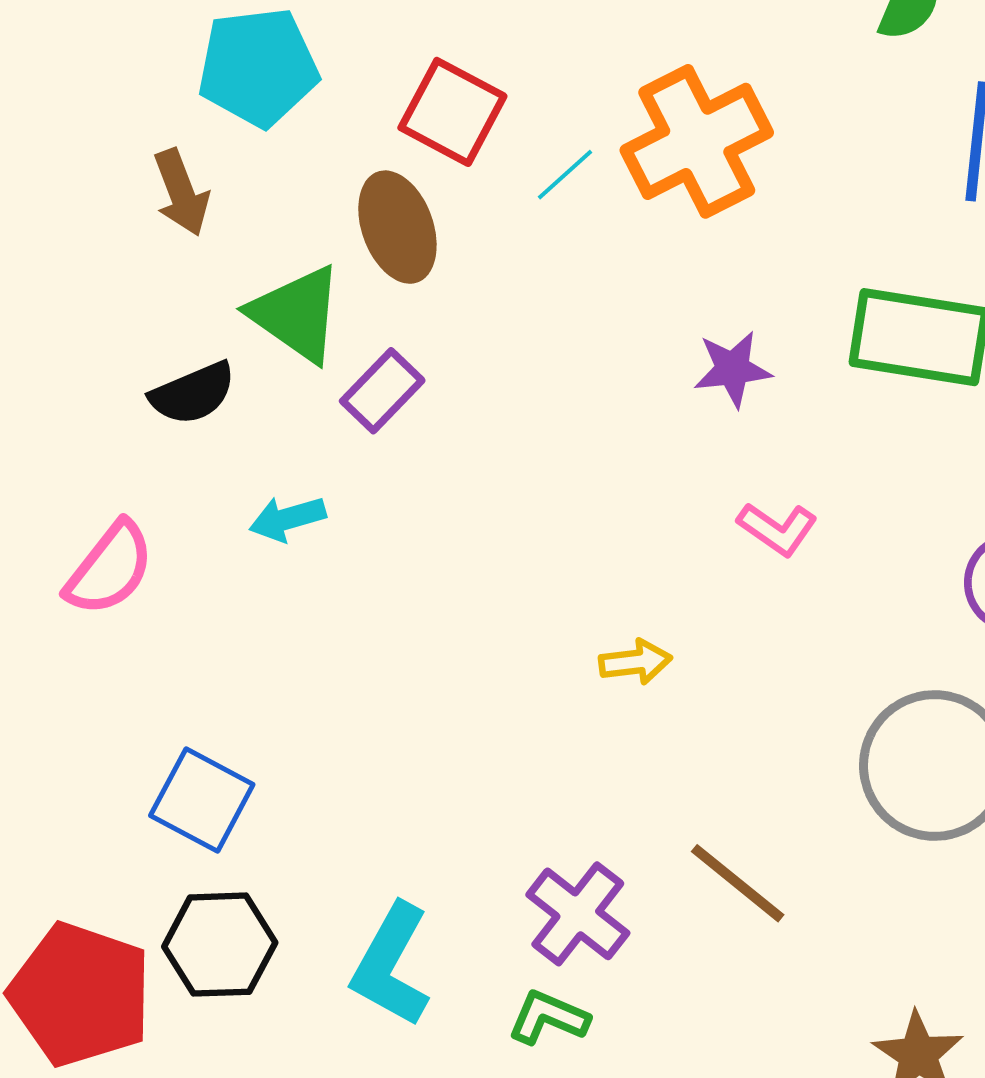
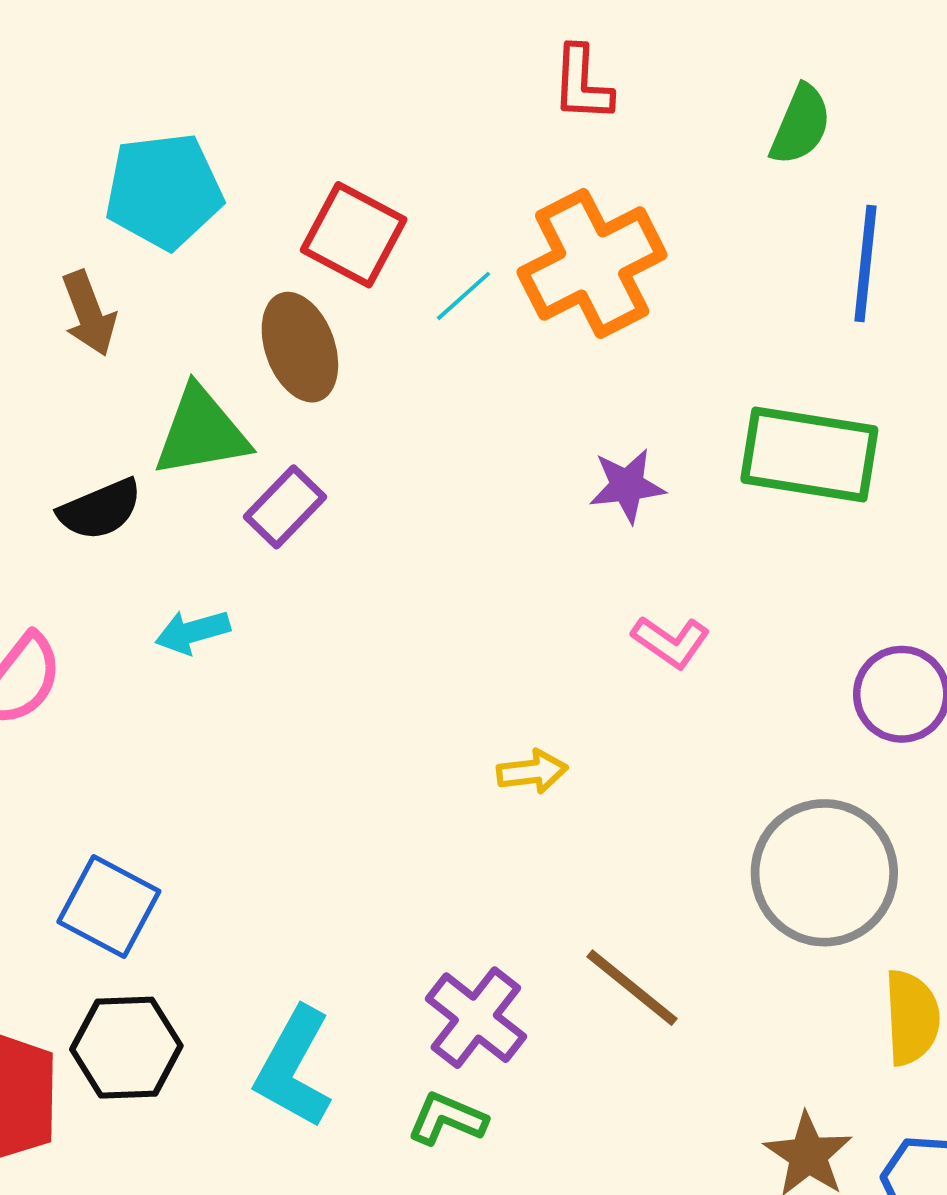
green triangle: (296, 314) -> (201, 432), turned -45

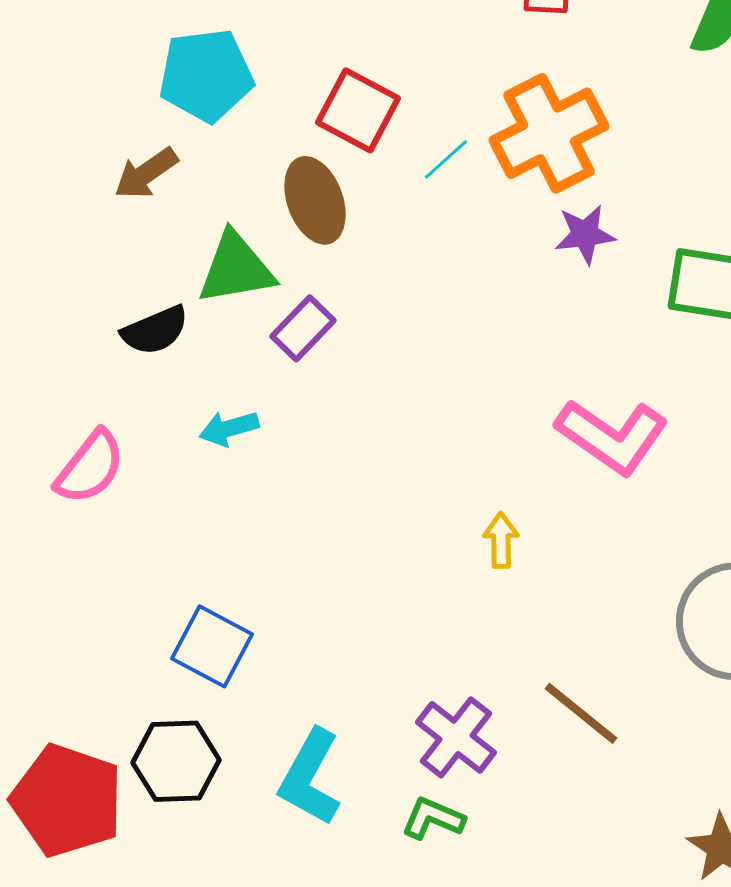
brown arrow: (89, 313) -> (146, 173), turned 76
purple star: (627, 486) -> (585, 234), moved
pink L-shape: (671, 642) -> (612, 436), size x1.8
yellow arrow: (532, 772) -> (501, 540), turned -84
blue square: (109, 906) -> (212, 646), moved

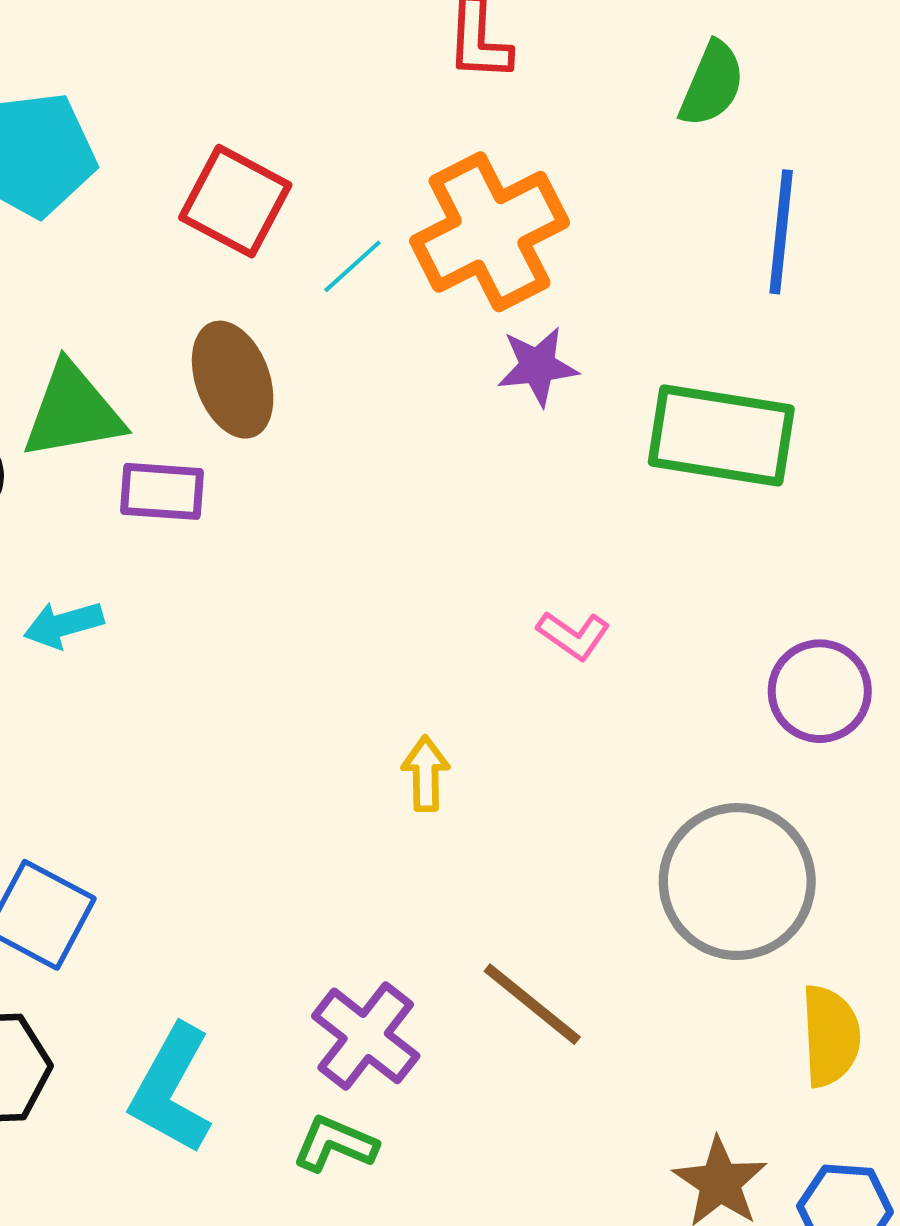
brown ellipse: (315, 200) -> (233, 380), moved
purple rectangle: (303, 328) -> (162, 491), turned 50
pink L-shape: (612, 436) -> (573, 635), size x0.5

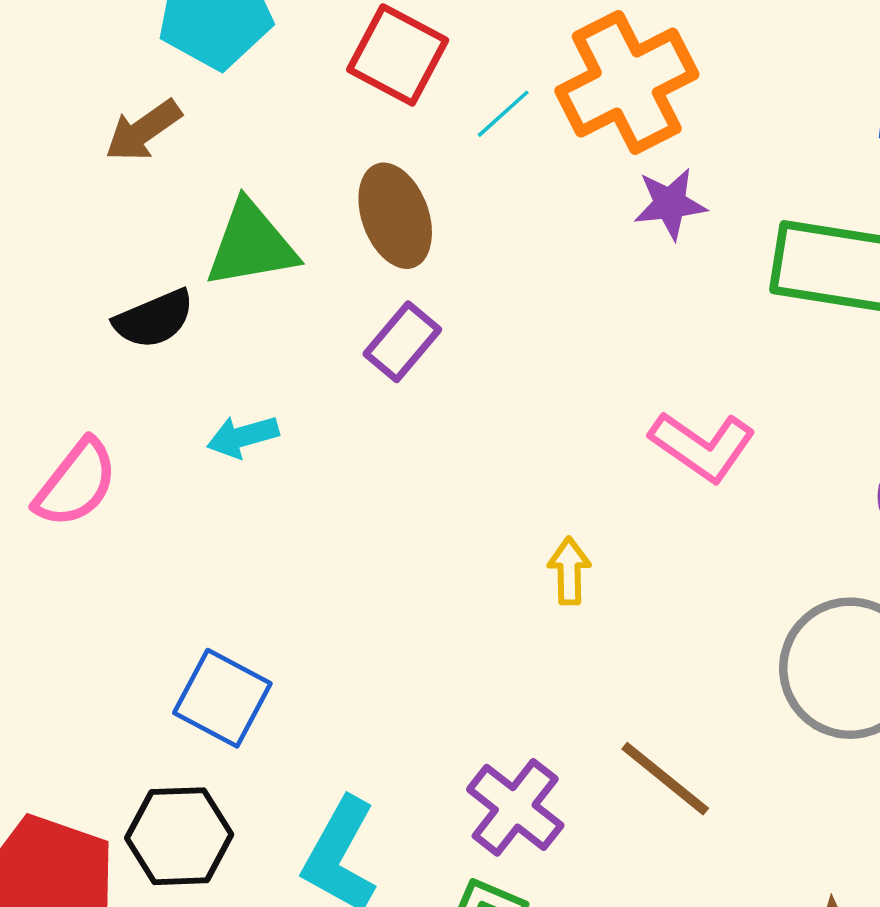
purple rectangle: (162, 491) -> (402, 342), moved, turned -54
pink L-shape: (573, 635) -> (702, 446), size x1.6

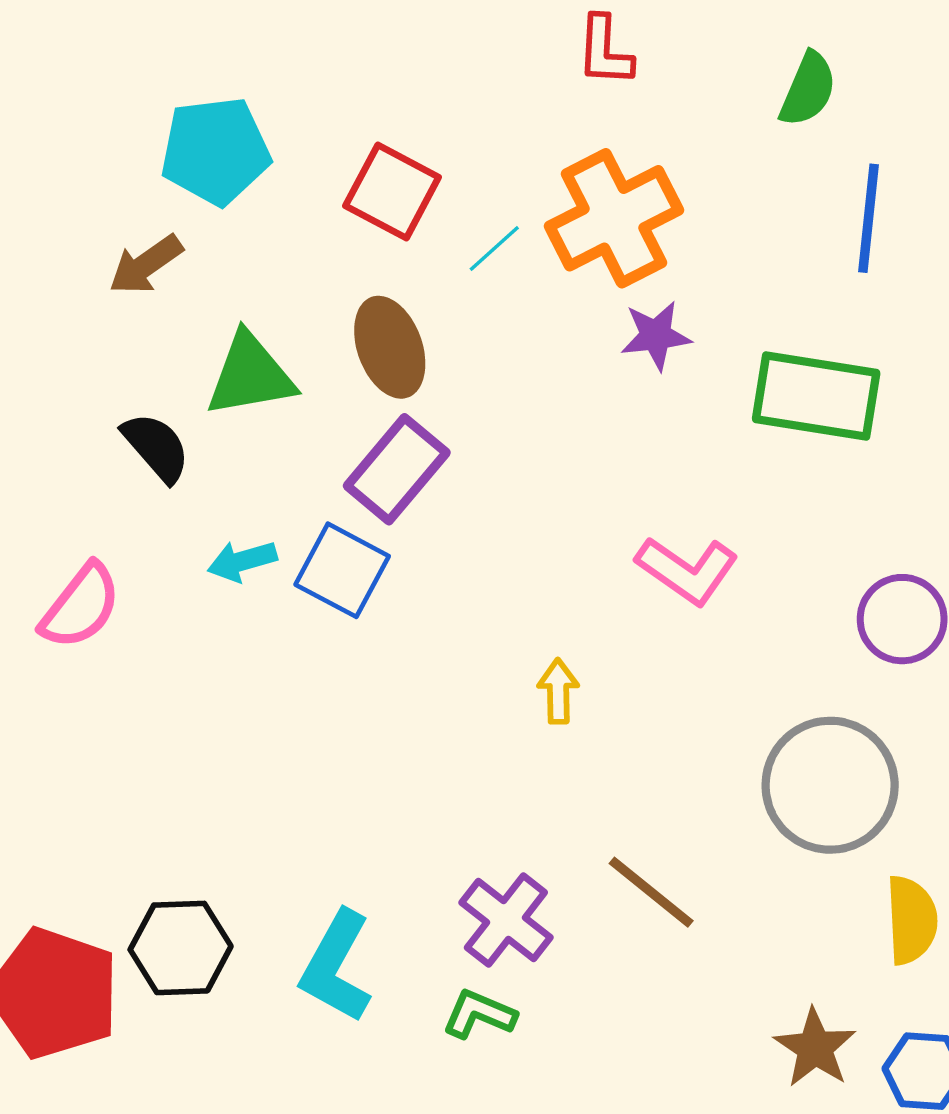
black semicircle: (154, 319) -> (156, 447), turned -108
purple rectangle: (402, 342) -> (397, 469), size x1.4
blue square: (222, 698) -> (342, 570), moved

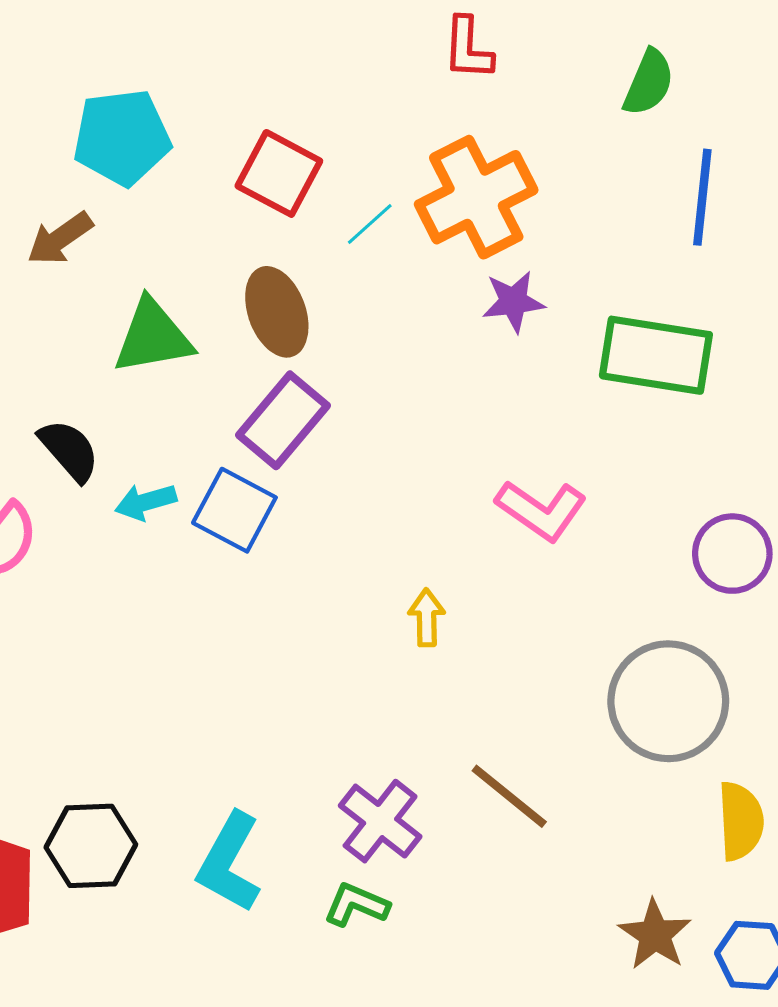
black semicircle: (156, 447) -> (69, 450), moved

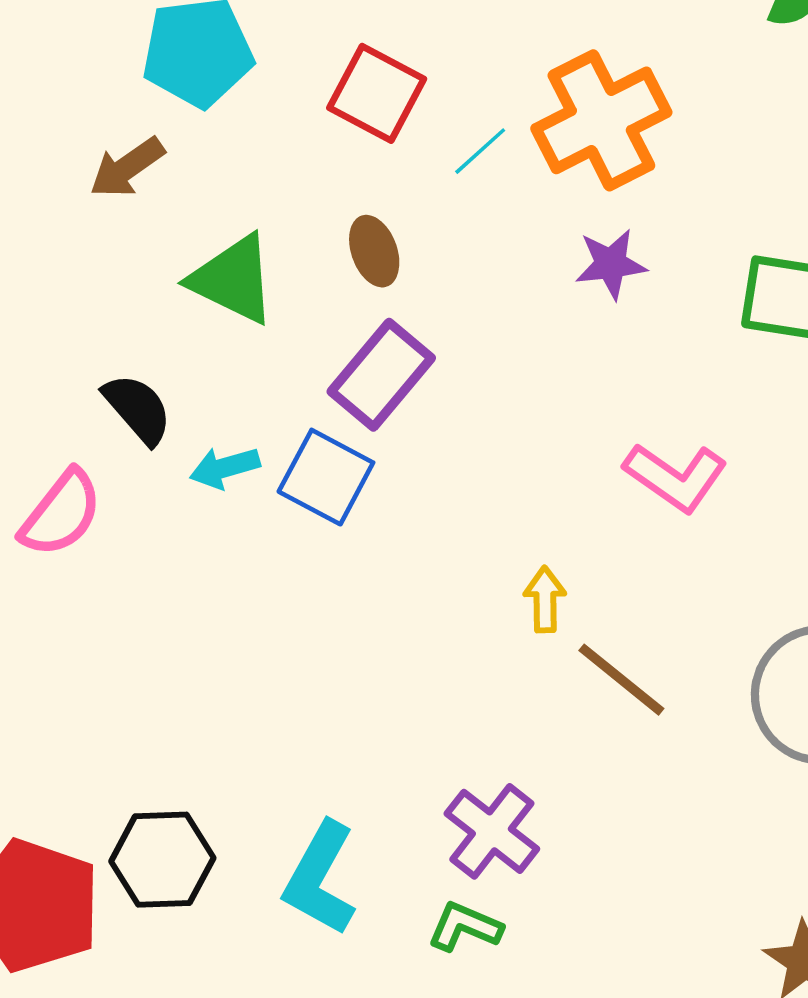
purple star: (513, 302) -> (611, 264), moved
brown ellipse: (277, 312) -> (374, 251), size x0.7
green triangle: (153, 337) -> (233, 279), turned 36
brown line: (509, 796) -> (621, 680), moved

